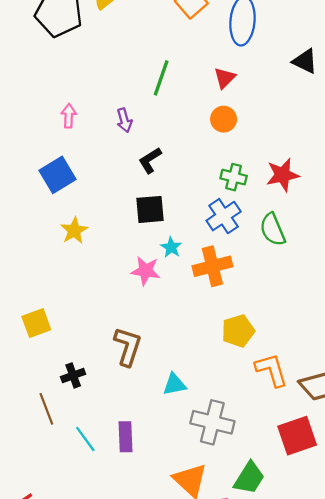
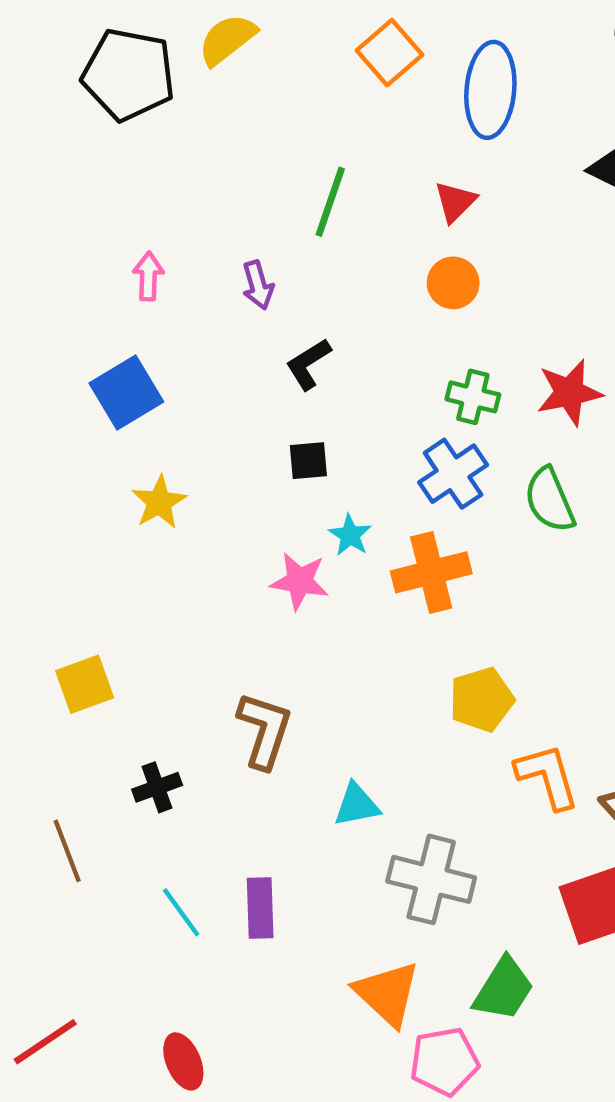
black square: (150, 209) -> (308, 461), size x0.7
brown line: (46, 409) -> (67, 851), moved

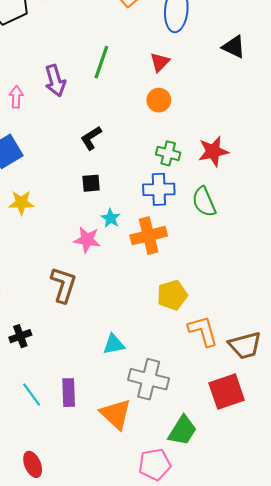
purple arrow: (258, 285) -> (55, 81), moved, size x1.4
blue cross: (453, 474) -> (159, 189), turned 32
yellow star: (159, 502) -> (21, 203), turned 30
brown L-shape: (264, 730) -> (63, 285), moved
orange triangle: (387, 993) -> (116, 414), moved

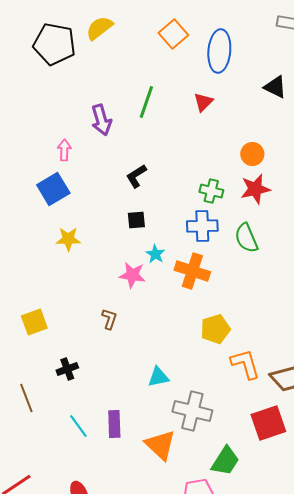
pink arrow: (16, 97) -> (64, 150), moved
orange circle: (159, 100) -> (252, 154), moved
orange cross: (149, 236) -> (192, 271), turned 32
brown L-shape: (63, 285) -> (109, 319), size x0.6

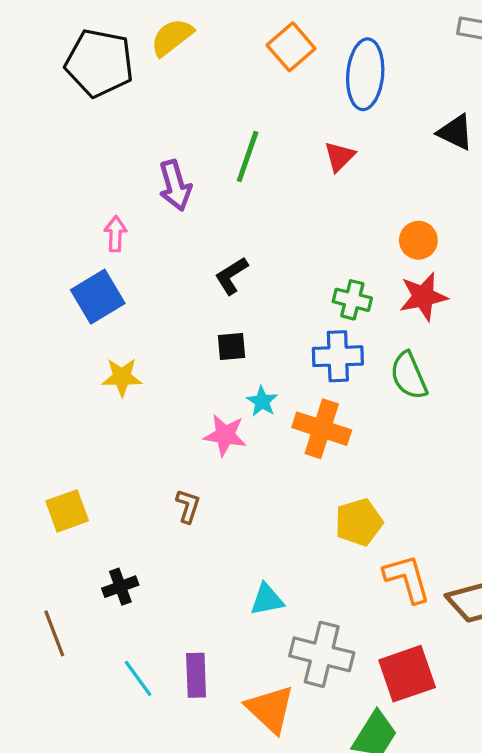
red square: (268, 423) -> (407, 674), moved

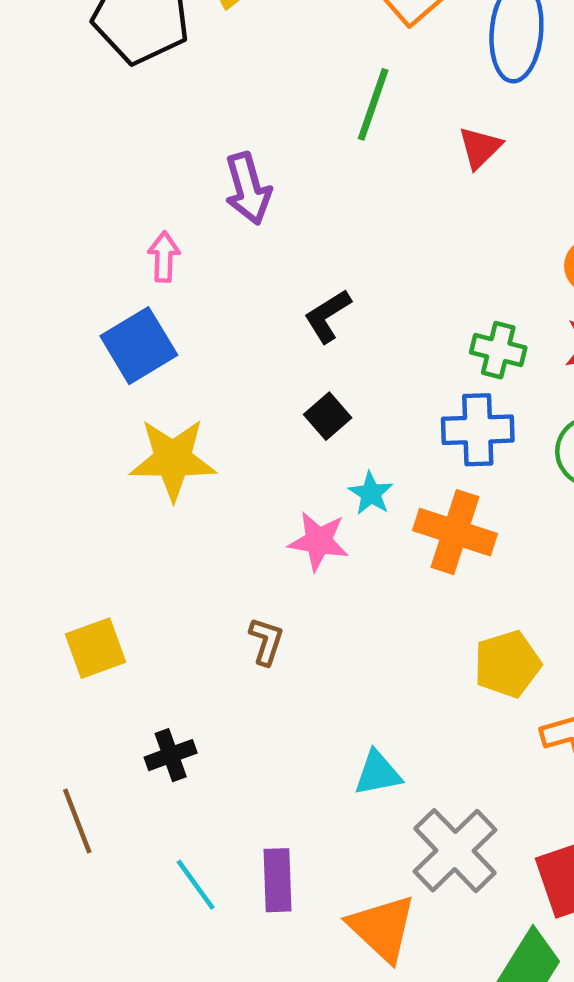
green line: (248, 156) -> (373, 104), moved
black square: (231, 347) -> (328, 416), turned -36
yellow star: (122, 377) -> (173, 459), size x1.5
gray cross: (322, 654) -> (455, 851), turned 32

